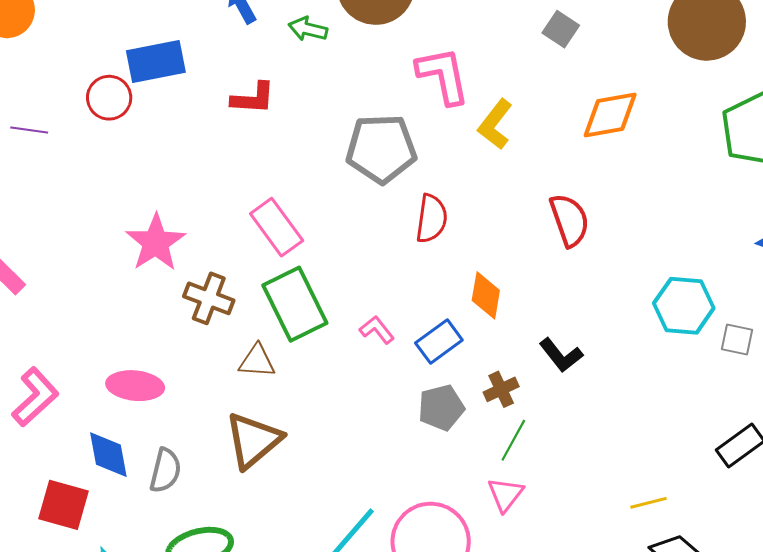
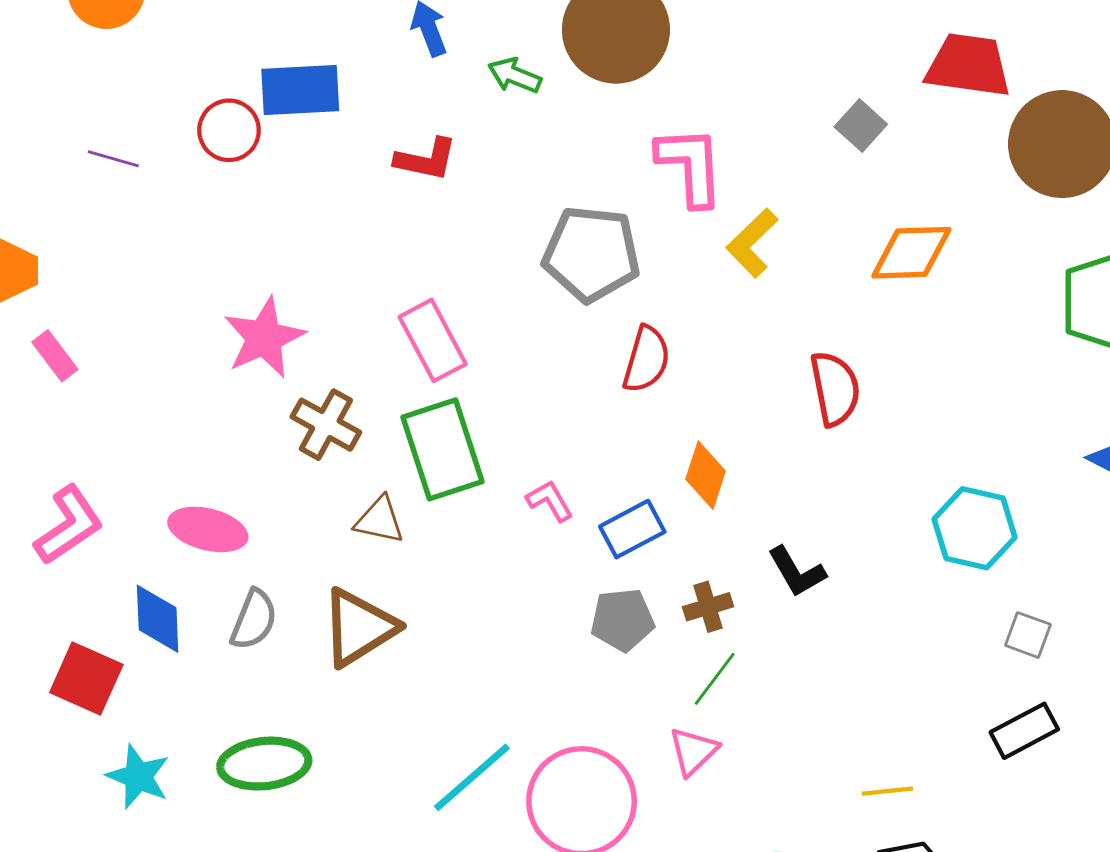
gray square: (737, 340) -> (1028, 635), moved
gray semicircle: (165, 471) -> (254, 620), moved

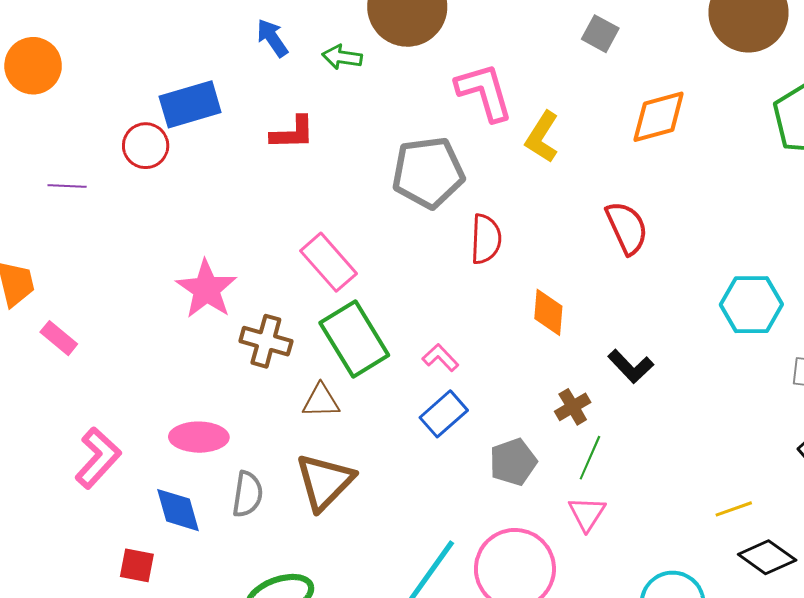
blue rectangle: (632, 529) -> (444, 414), moved
gray pentagon: (622, 620) -> (513, 462), moved
red square: (86, 679) -> (137, 565), size x0.7

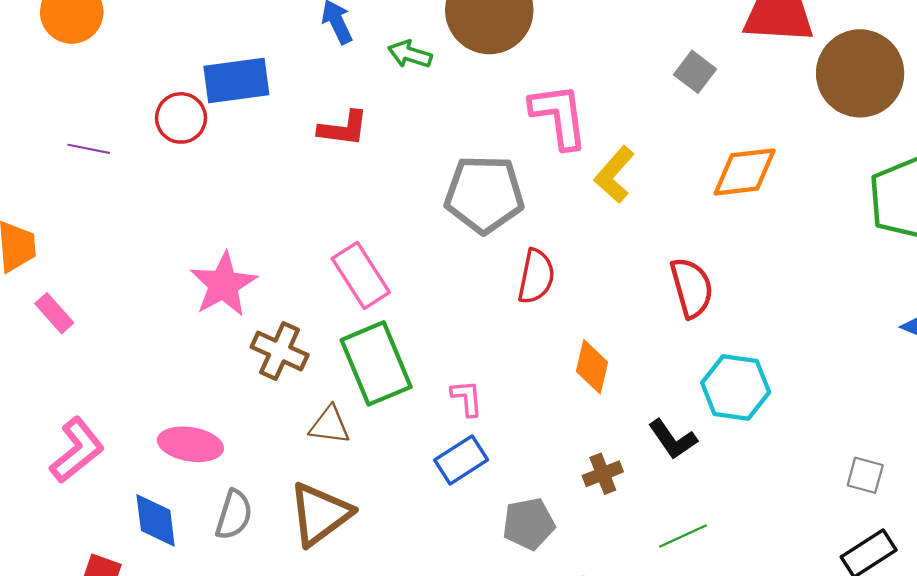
cyan hexagon: (751, 305) -> (736, 388), moved
pink L-shape: (440, 358) -> (467, 398), turned 30
green line: (590, 458) -> (683, 536), moved, turned 33

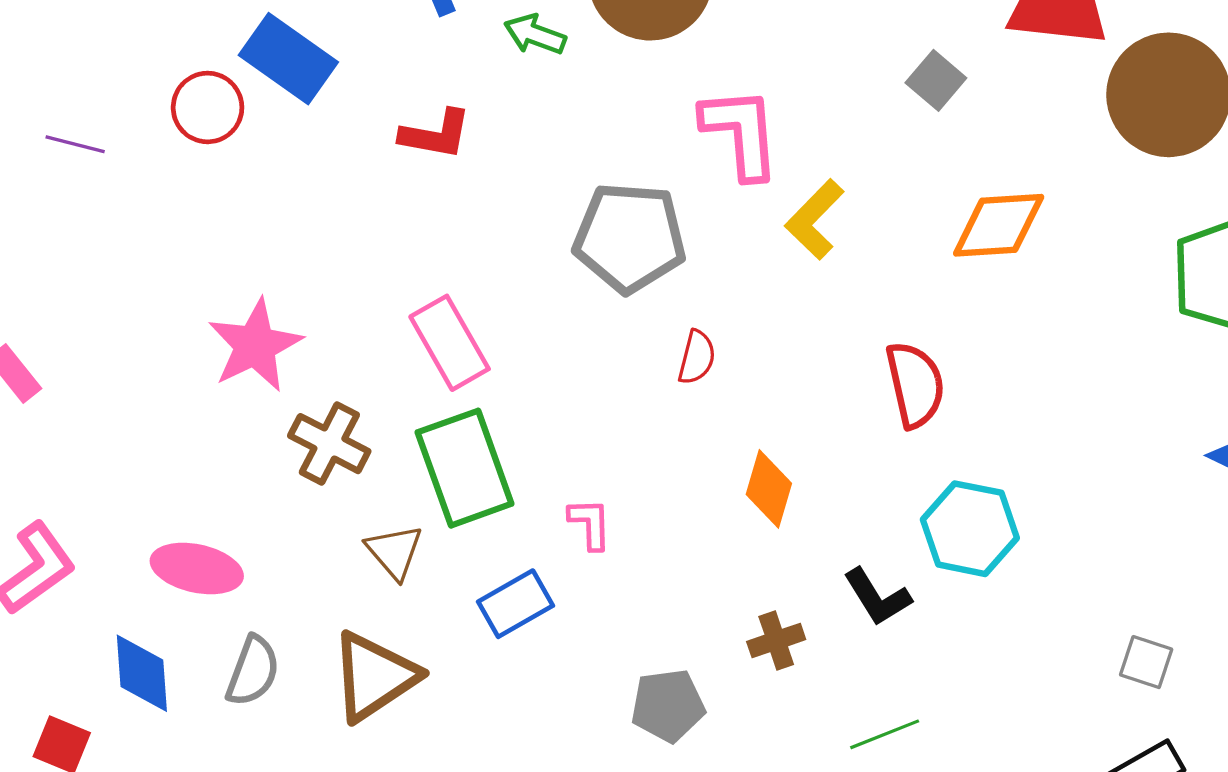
blue rectangle: (236, 80) -> (288, 59), turned 40
red semicircle: (536, 276) -> (697, 357), size x0.7
brown triangle: (330, 425) -> (394, 552), turned 39
blue rectangle: (461, 460) -> (515, 604), moved

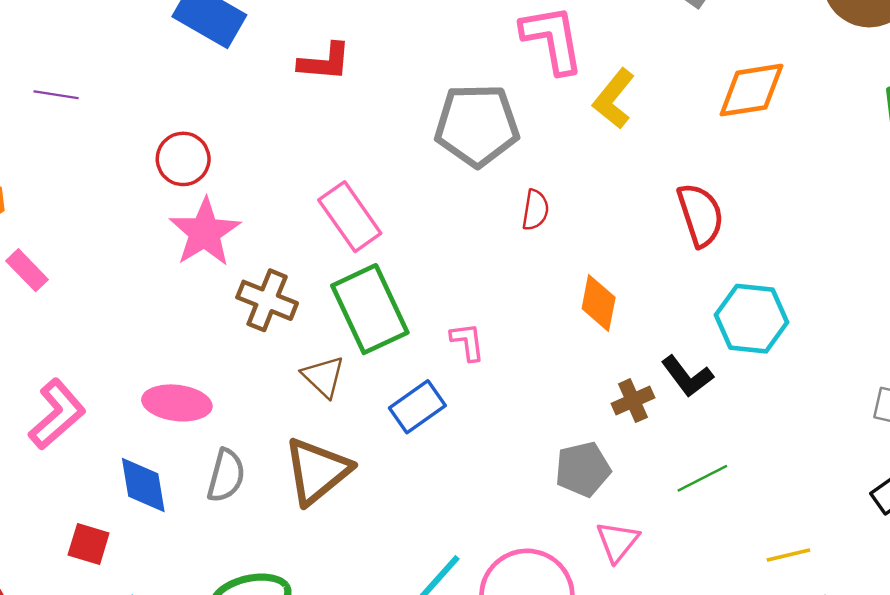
red circle: (208, 107) -> (183, 159), moved
brown cross: (776, 640) -> (633, 401), moved
gray pentagon: (668, 706) -> (583, 469), moved

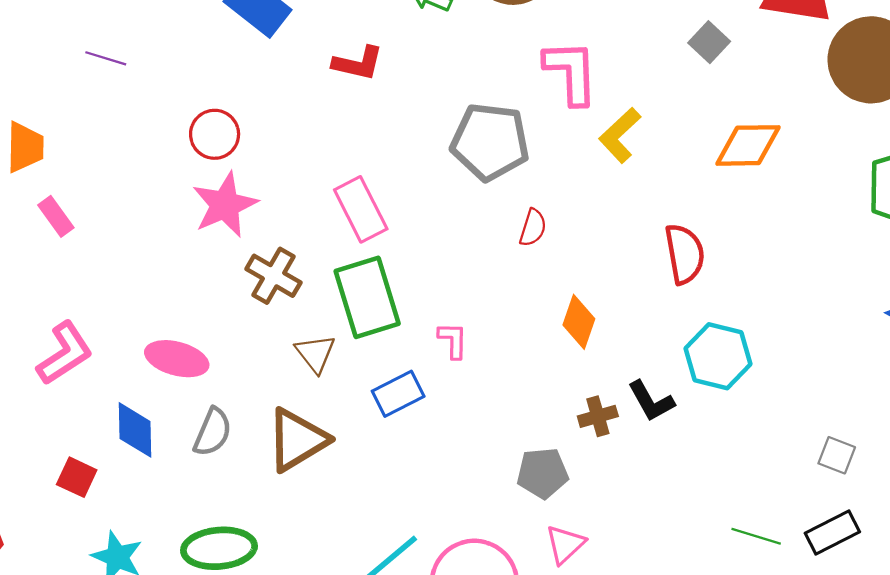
green line: (702, 478) -> (756, 536), moved, turned 36

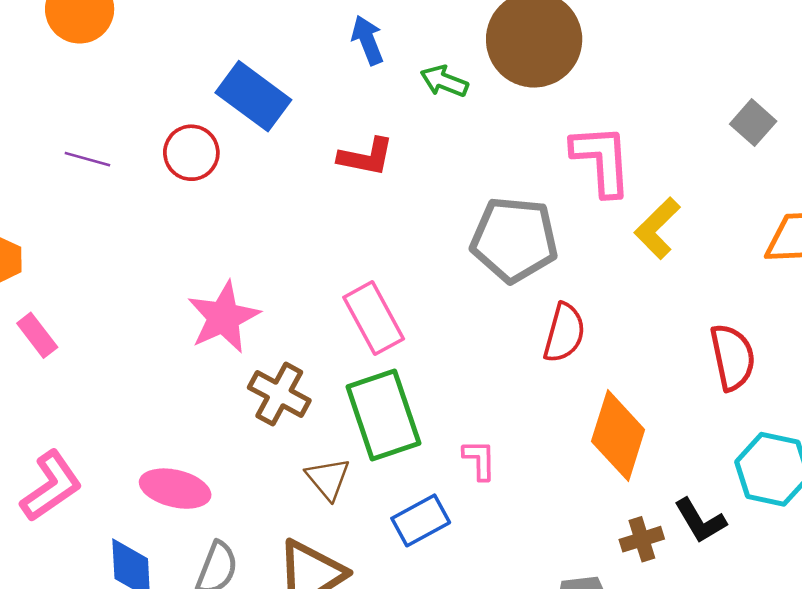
red circle: (215, 134) -> (191, 153), moved
red semicircle: (533, 228) -> (564, 333), size x1.4
orange diamond: (579, 322) -> (618, 435), size x1.5

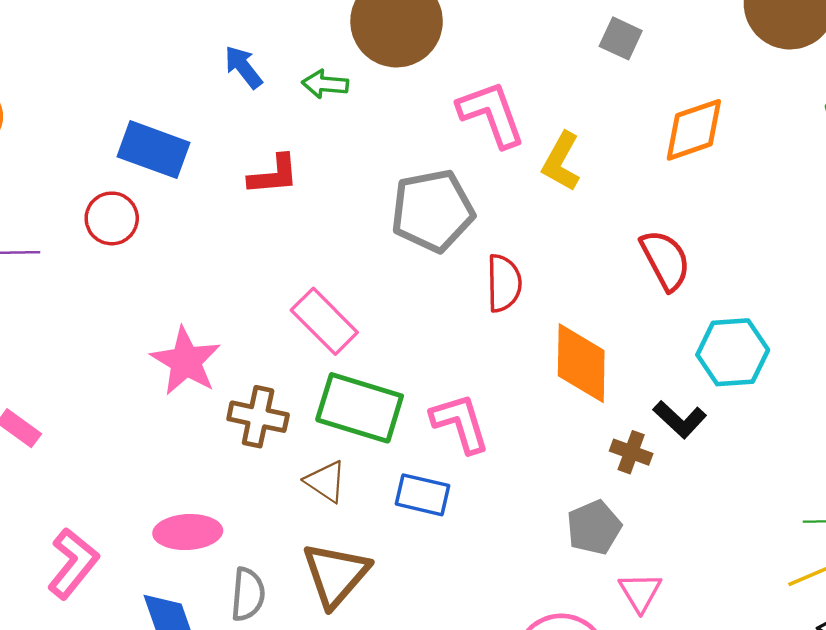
green rectangle: (383, 415) -> (360, 408), turned -38
pink L-shape: (479, 460) -> (460, 423), size x1.6
blue rectangle: (421, 520) -> (422, 495), turned 58
brown cross: (642, 539) -> (631, 452), turned -36

